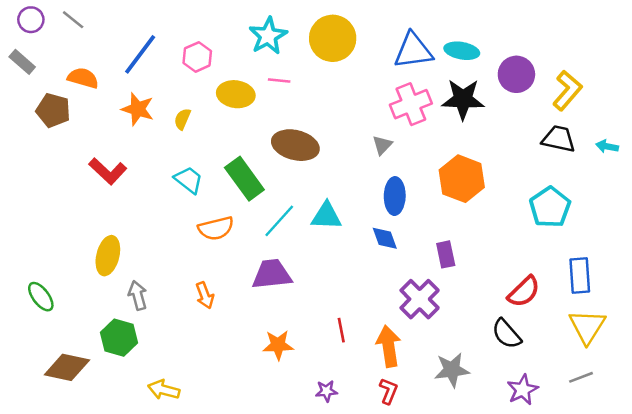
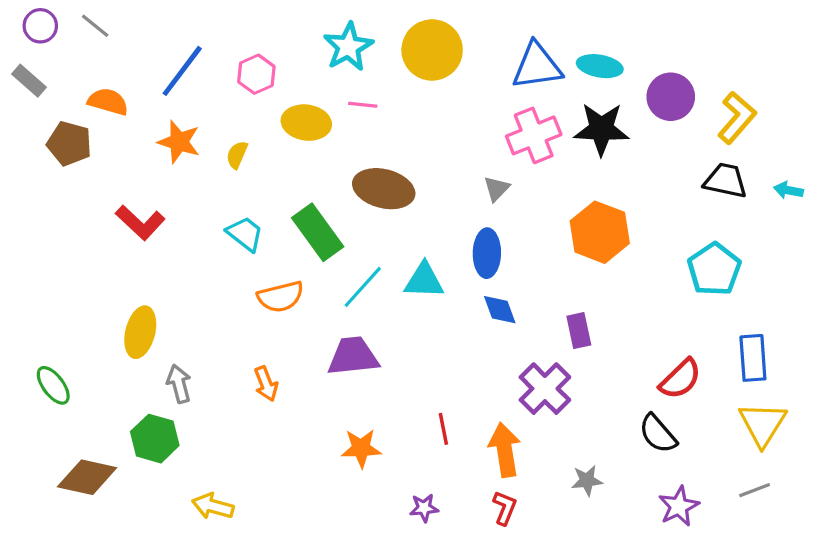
blue ellipse: (395, 196) -> (487, 253), moved
gray star: (452, 370) -> (587, 480), size x0.7

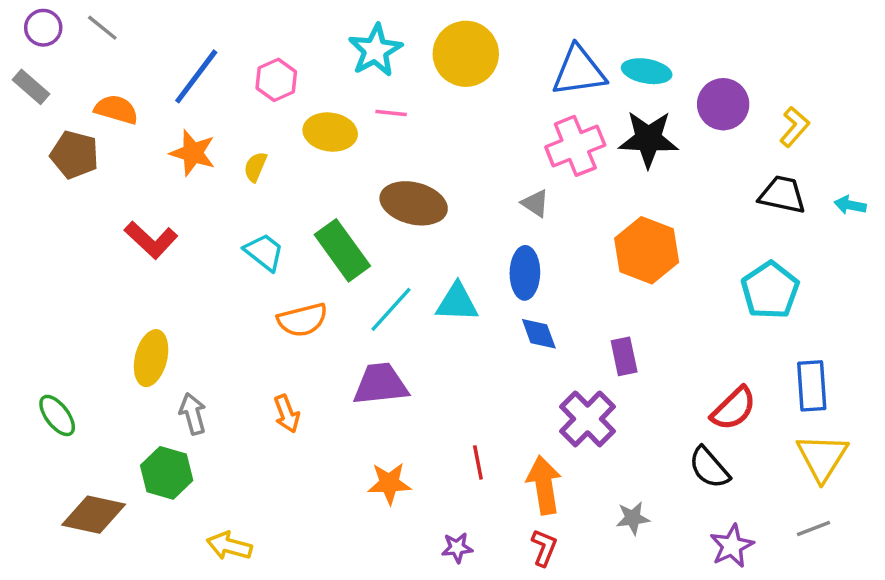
yellow L-shape: (737, 118) -> (794, 127), size x0.7
gray triangle: (497, 189) -> (535, 203), turned -40

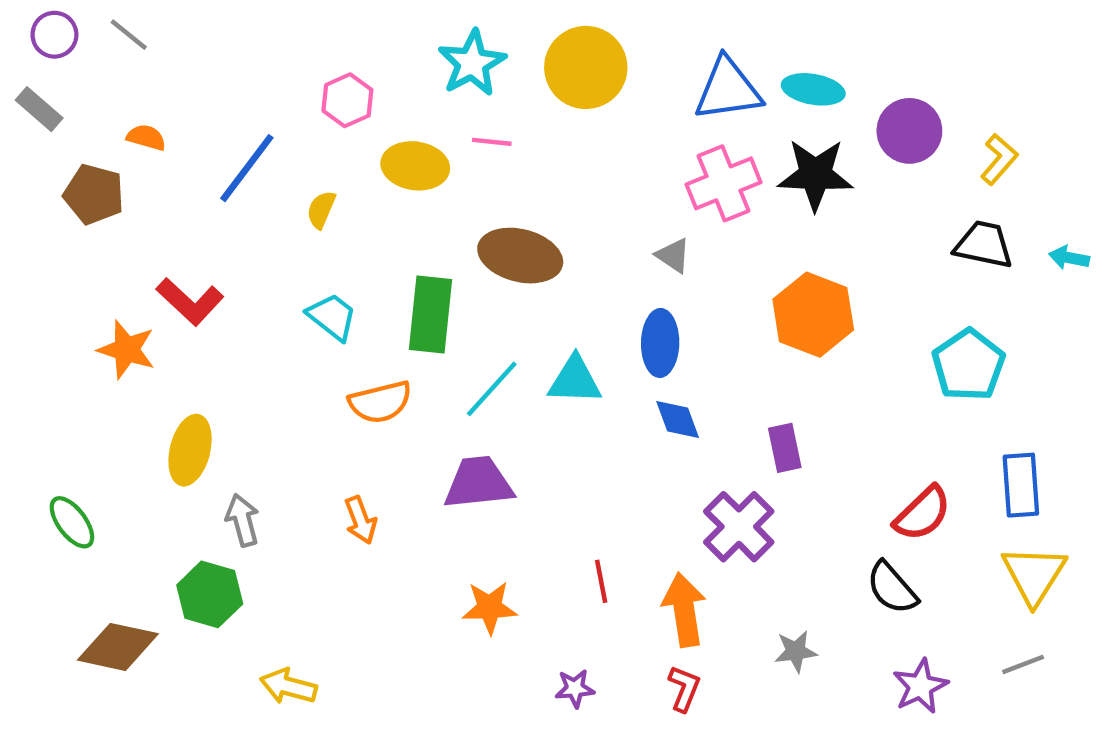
blue line: (196, 76) -> (247, 168), moved
orange semicircle: (116, 109) -> (146, 137), size x0.7
orange star: (193, 153) -> (127, 350), moved
green rectangle: (342, 250) -> (431, 315), turned 42

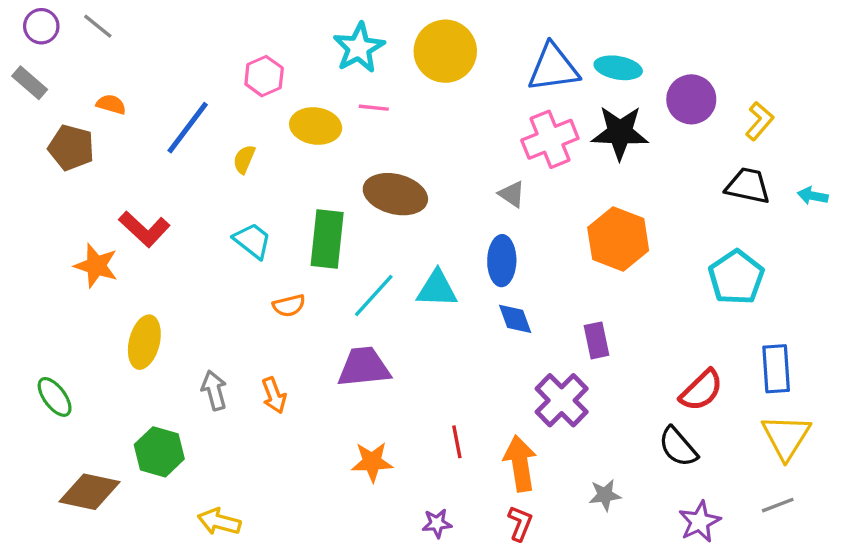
orange semicircle: (380, 402) -> (289, 306), size x0.7
gray arrow: (242, 520) -> (214, 390), moved

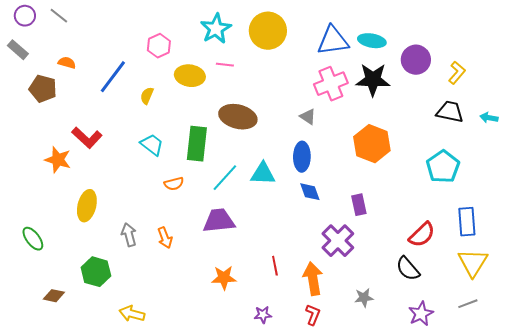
brown diamond: (89, 492) -> (54, 296), size x0.6

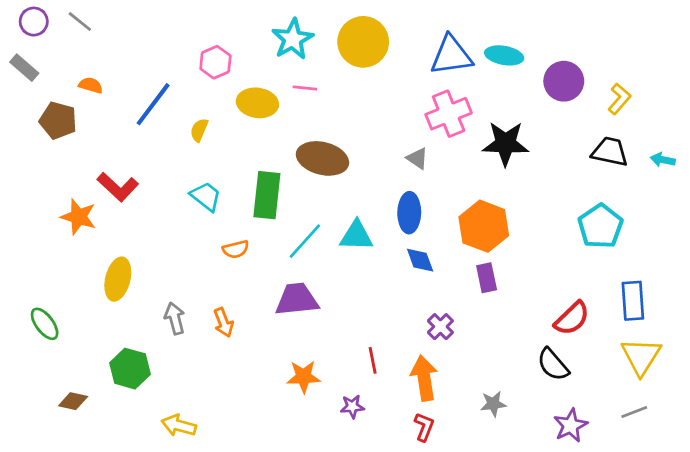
black star: (373, 80) -> (505, 144), moved
orange hexagon: (372, 144) -> (484, 226), moved
purple cross: (338, 241) -> (440, 327), moved, size x0.6
purple star: (263, 315) -> (352, 407), moved

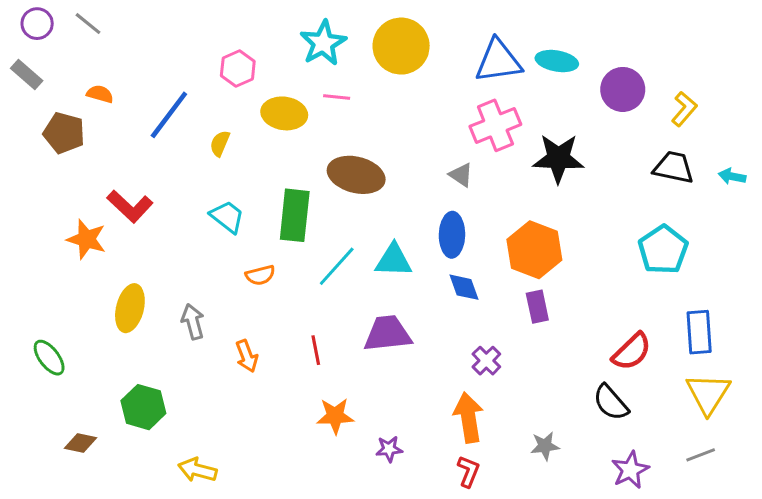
purple trapezoid: (297, 299) -> (388, 334), moved
gray arrow: (175, 318) -> (193, 322), moved
red line: (373, 360) -> (316, 350), moved

